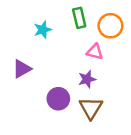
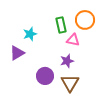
green rectangle: (79, 18) -> (61, 25), moved
cyan star: (43, 30) -> (30, 34), moved

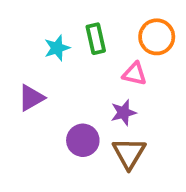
green rectangle: (61, 25) -> (96, 39), moved
cyan star: (30, 34) -> (57, 48), moved

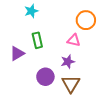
green rectangle: (96, 39) -> (37, 40), moved
cyan star: (57, 48) -> (31, 11), moved

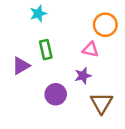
brown triangle: (71, 84) -> (102, 103), moved

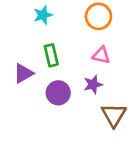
orange circle: (105, 25) -> (98, 16), moved
purple circle: (56, 94) -> (58, 93), moved

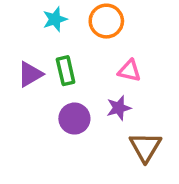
orange circle: (98, 16) -> (106, 21), moved
purple triangle: (23, 73) -> (30, 74), moved

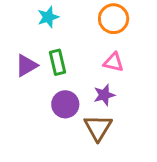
orange circle: (106, 21) -> (114, 19), moved
brown triangle: (145, 147) -> (98, 128), moved

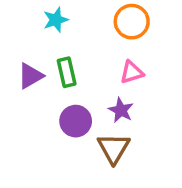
pink triangle: (114, 62) -> (132, 72), turned -30
purple star: (104, 95) -> (121, 110), turned -30

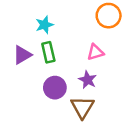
cyan star: (56, 20) -> (44, 25), moved
orange circle: (132, 22) -> (109, 16), moved

